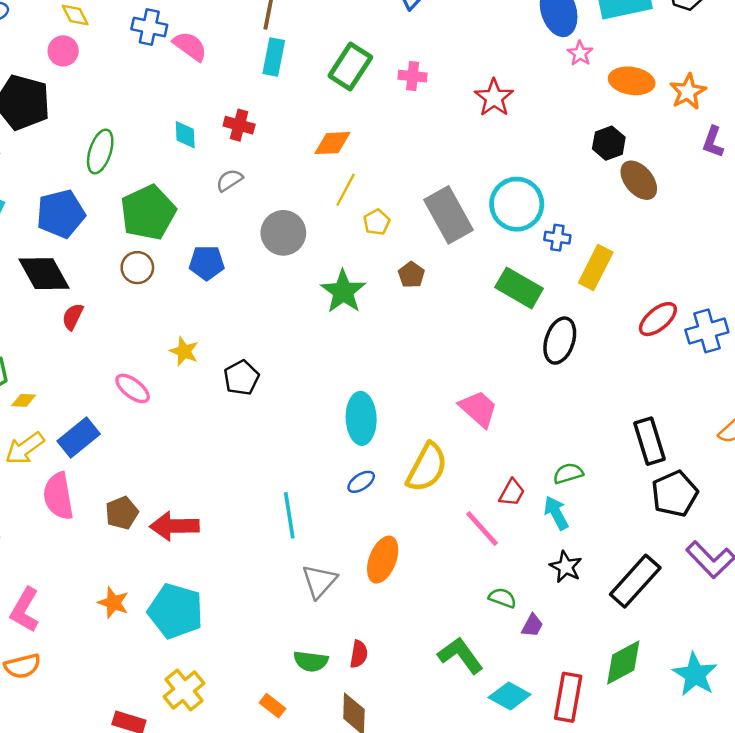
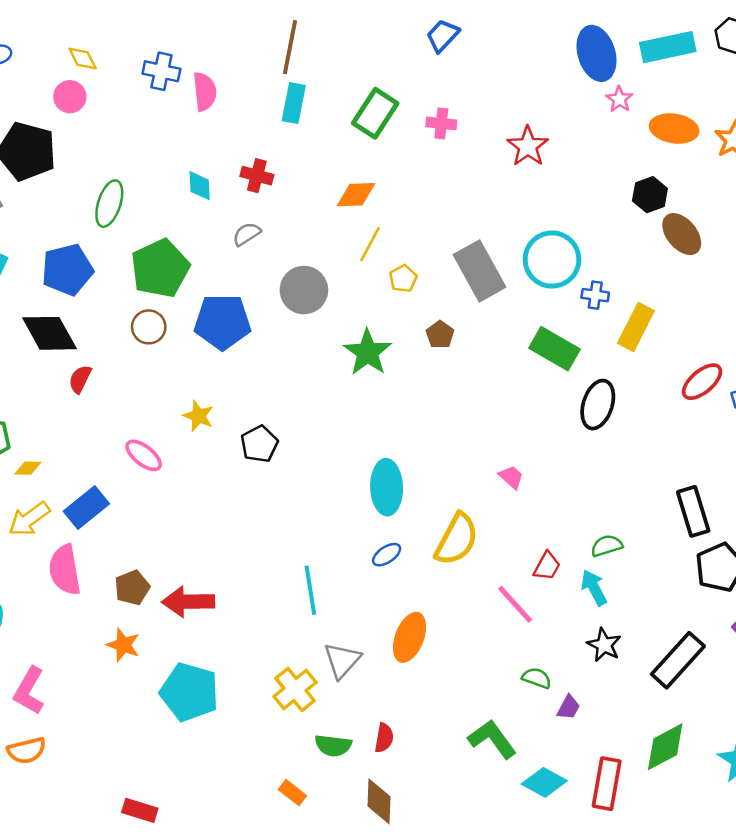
pink semicircle: (190, 46) -> (205, 92), turned 48
blue pentagon: (207, 263) -> (222, 322), size x1.5
pink trapezoid: (478, 409) -> (511, 477), size x0.6
orange star: (113, 603) -> (123, 645), moved
yellow cross: (184, 690) -> (295, 689), moved

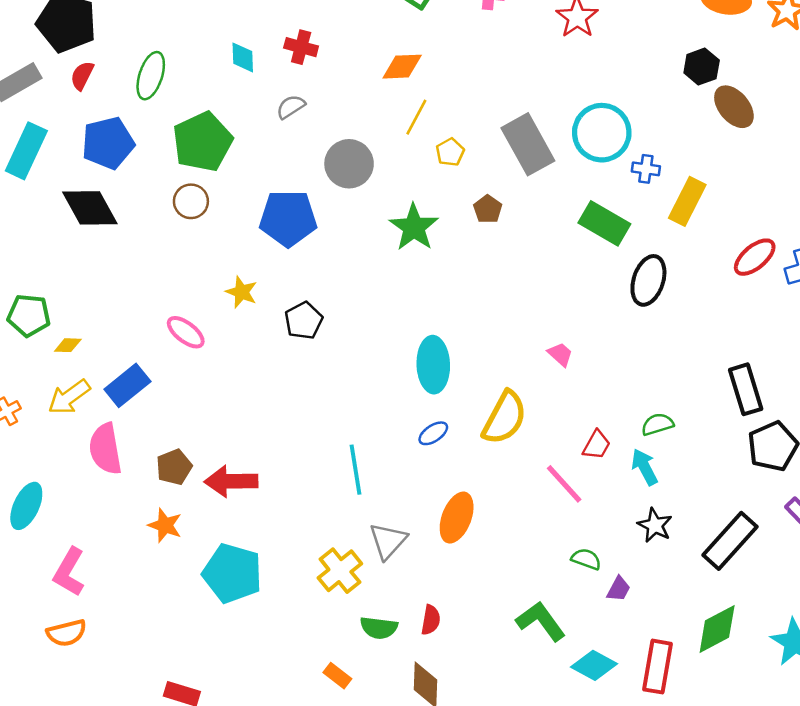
blue pentagon: (222, 322) -> (288, 218), moved
red semicircle: (80, 379) -> (82, 76), moved

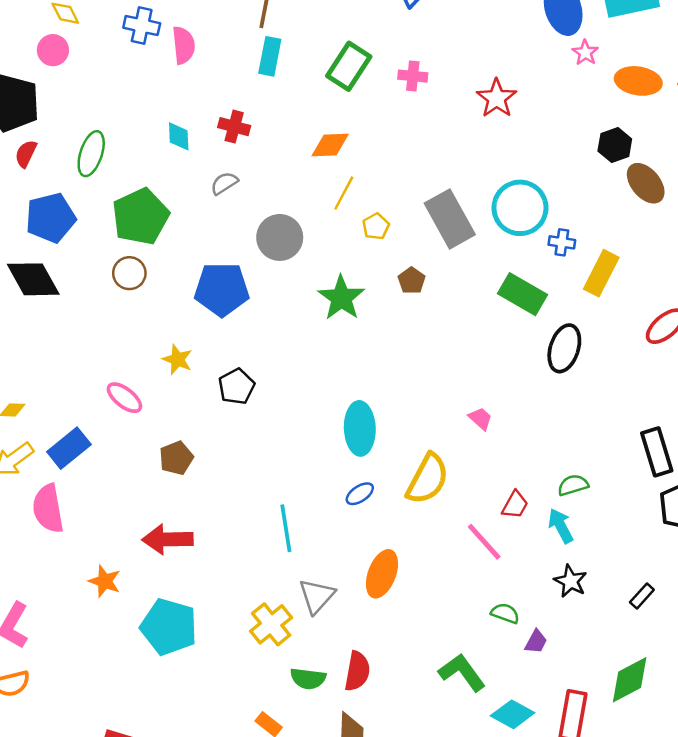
brown pentagon: (174, 467) -> (176, 458), moved
black rectangle: (730, 541) -> (642, 596), size x0.5
red semicircle: (431, 620) -> (357, 671), size x1.4

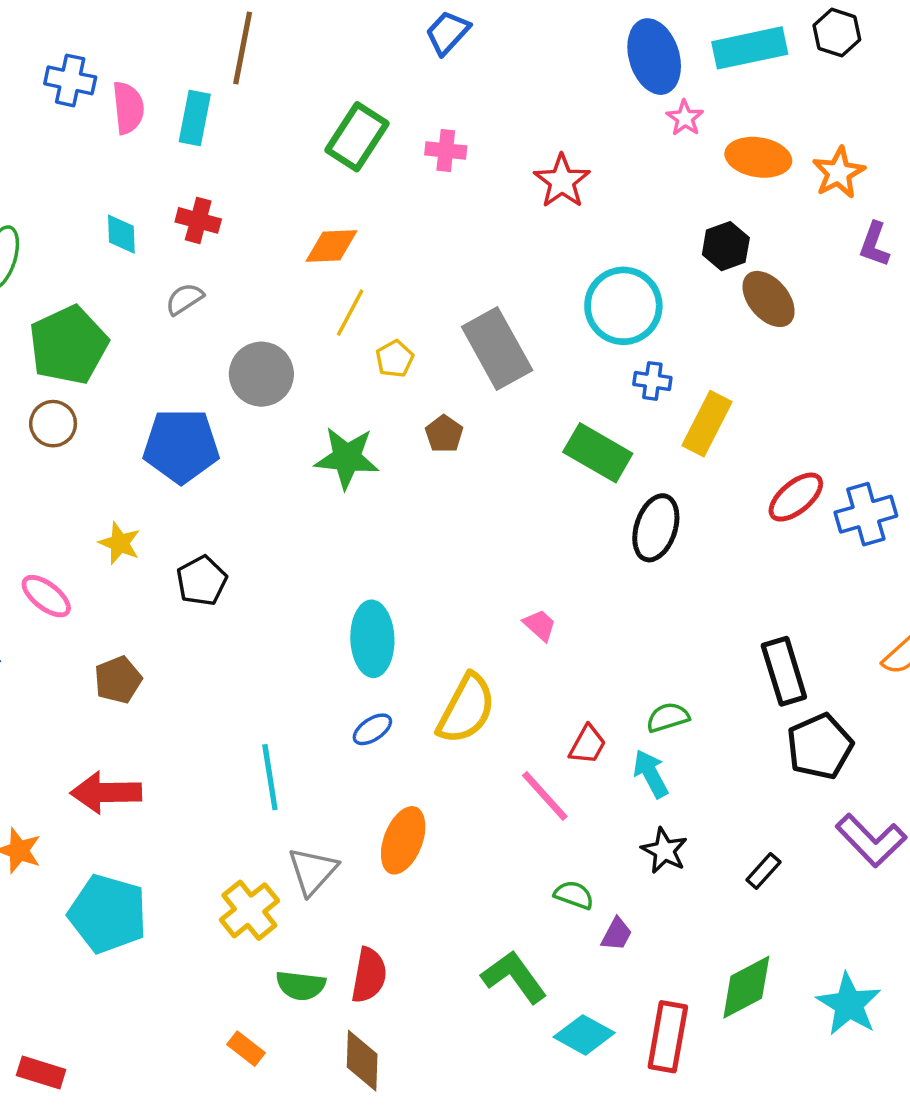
cyan rectangle: (270, 56) -> (195, 118), moved
cyan circle: (520, 208) -> (623, 306), moved
green star: (341, 298) -> (347, 458), turned -30

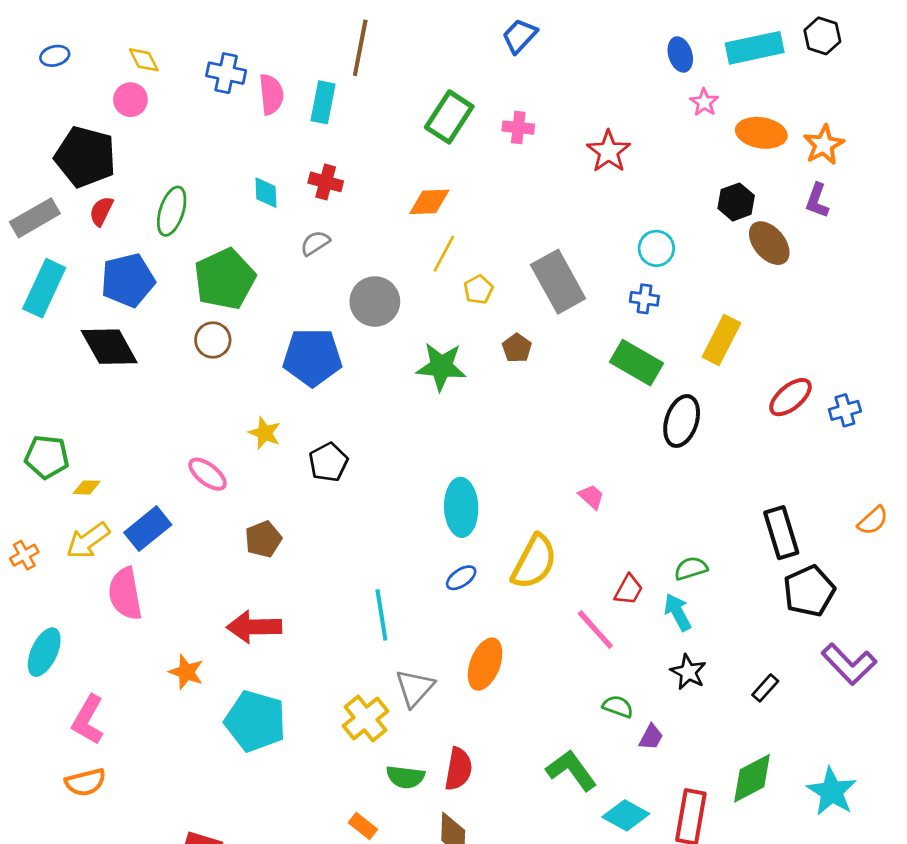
blue ellipse: (654, 57) -> (680, 54), size x0.6
purple L-shape: (874, 244) -> (817, 201), moved
cyan circle: (623, 306) -> (656, 248), size x0.6
blue cross: (652, 381) -> (644, 299), moved
blue cross: (866, 514) -> (845, 410), size x0.7

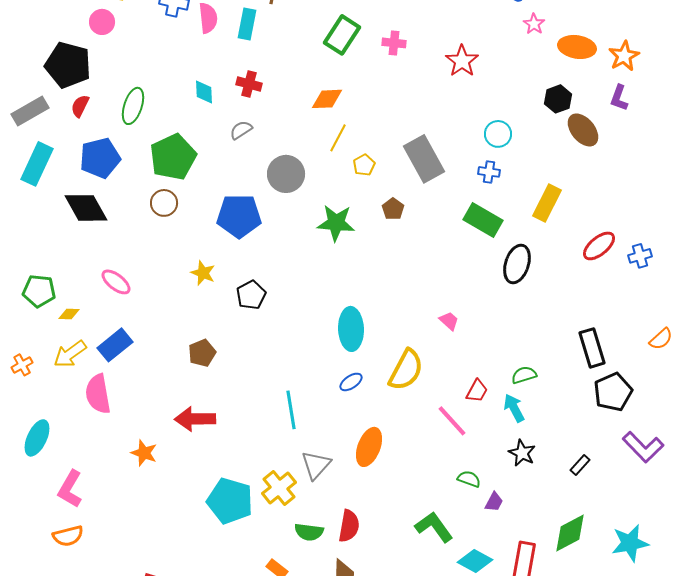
pink ellipse: (208, 474) -> (116, 282), moved
cyan pentagon: (255, 721) -> (230, 501), moved
cyan star: (832, 792) -> (630, 543), turned 30

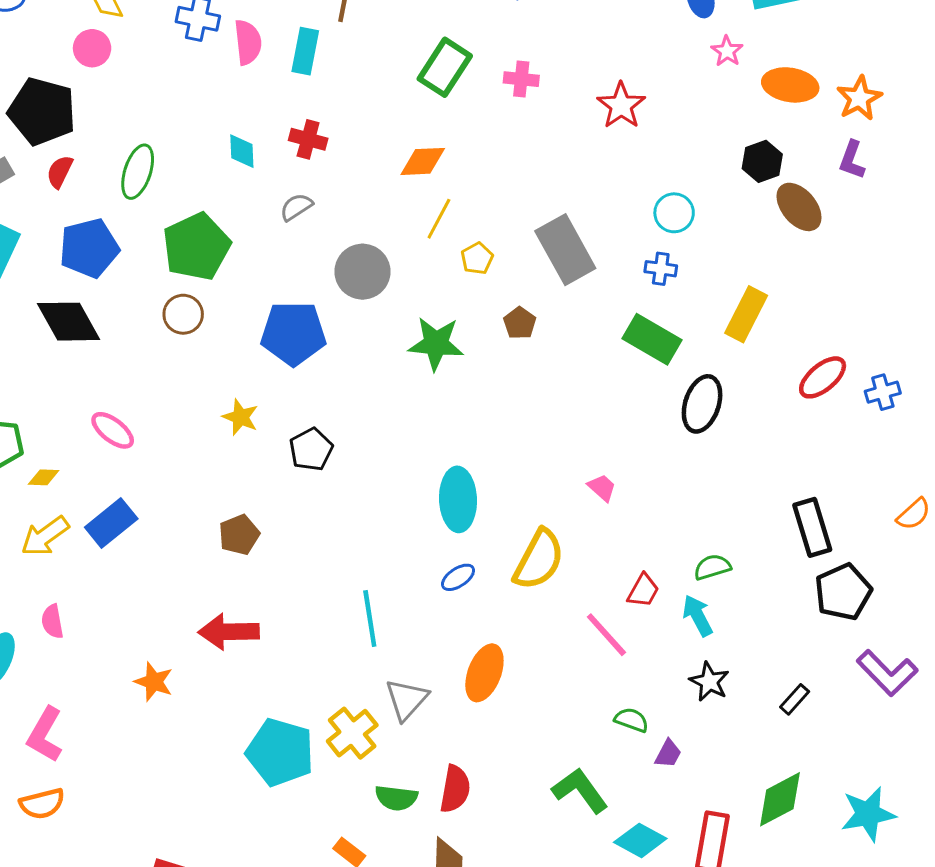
pink semicircle: (98, 394) -> (52, 621), moved, size x0.6

